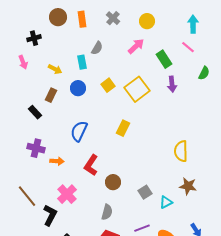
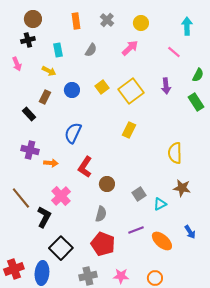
brown circle: (58, 17) -> (33, 19), moved
pink line: (188, 47) -> (174, 52), moved
green rectangle: (164, 59) -> (196, 102), moved
cyan rectangle: (82, 62) -> (58, 50), moved
yellow rectangle: (123, 128) -> (129, 130), moved

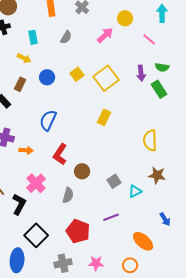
yellow circle: (141, 23) -> (125, 18), moved
green semicircle: (198, 75) -> (162, 67), moved, turned 72
green rectangle: (196, 102) -> (159, 89), moved
gray semicircle: (101, 214) -> (68, 195), moved
orange ellipse: (162, 241) -> (143, 241), moved

